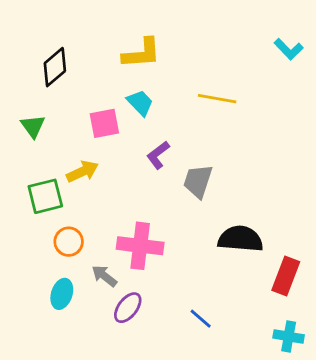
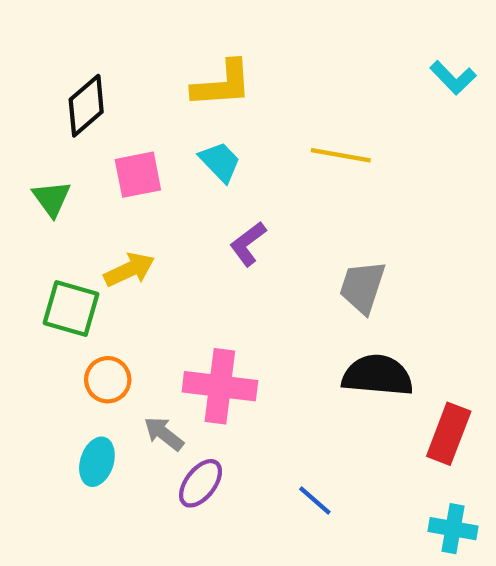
pink square: (104, 123) -> (138, 175), moved
gray trapezoid: (198, 181) -> (362, 287), moved
green square: (45, 196) -> (71, 309), turned 30

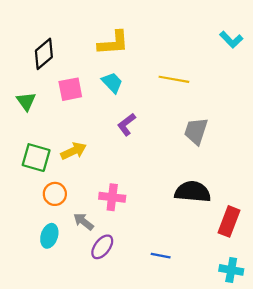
yellow arrow: (129, 270) -> (74, 151), moved
gray trapezoid: (362, 287) -> (196, 131), moved
pink cross: (220, 386) -> (112, 197), size x0.7
blue line: (315, 501) -> (161, 256), turned -30

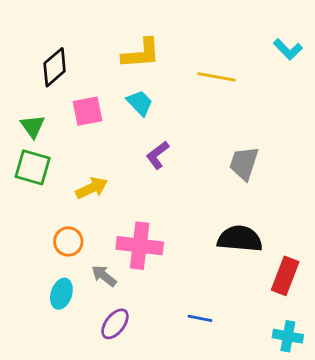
yellow line: (174, 79) -> (217, 77), moved
green square: (36, 158) -> (33, 167), moved
pink cross: (112, 197) -> (140, 246), size x1.4
purple ellipse: (102, 247) -> (115, 324), moved

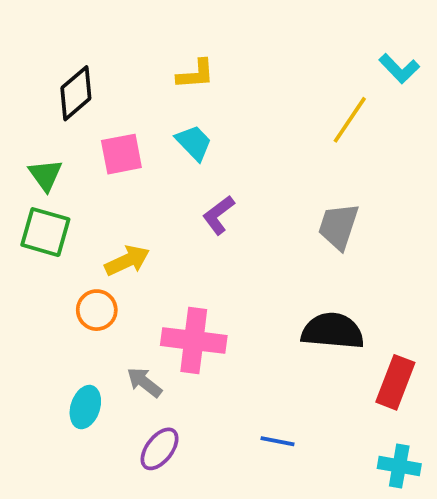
yellow L-shape: (141, 54) -> (196, 74), size x0.7
yellow line: (217, 77) -> (350, 120), moved, turned -66
orange circle: (68, 242) -> (97, 310), moved

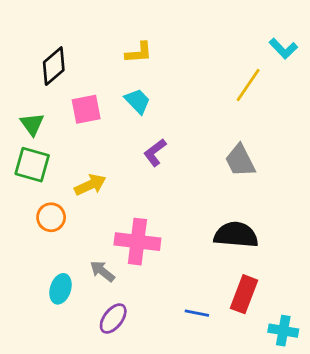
gray trapezoid: (338, 226) -> (240, 161), turned -45
orange circle: (97, 310) -> (51, 217), moved
red rectangle: (395, 382) -> (244, 294), moved

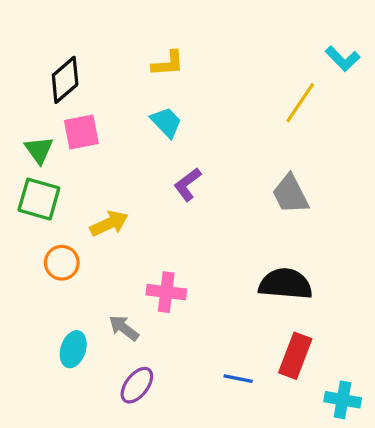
pink square: (86, 109) -> (81, 132), moved
pink cross: (137, 242) -> (166, 292), size x0.7

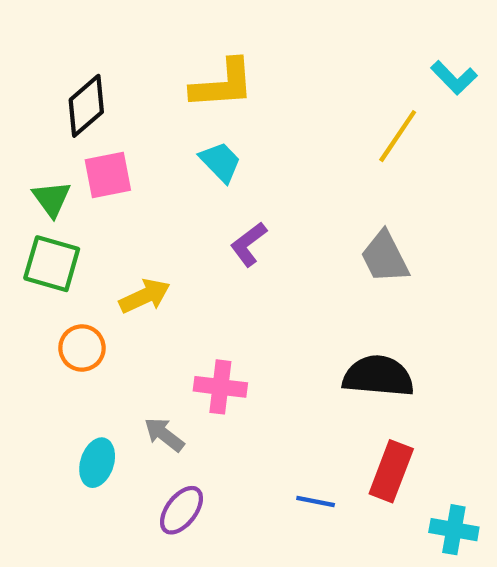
yellow L-shape: (168, 64) -> (223, 84), size x1.5

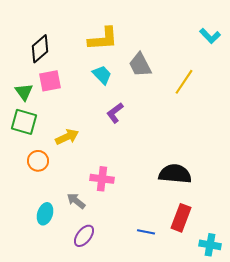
yellow line: (398, 136) -> (184, 82), moved
gray trapezoid: (385, 257) -> (140, 65), moved

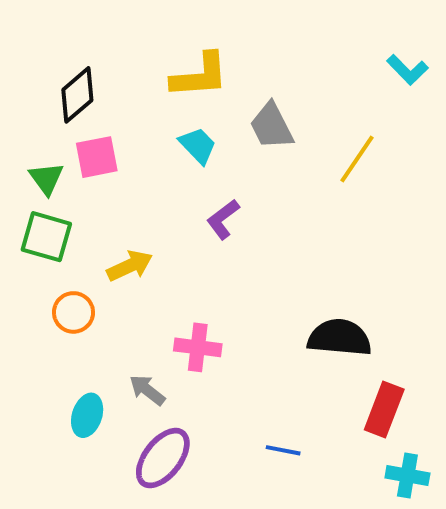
red rectangle: (181, 218) -> (384, 409), moved
purple ellipse: (84, 236) -> (163, 458), size x1.4

